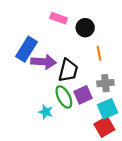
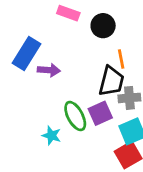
purple arrow: (44, 62) -> (49, 70), size x0.7
black trapezoid: (68, 70) -> (111, 81), moved

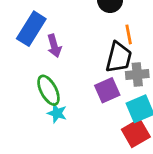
purple arrow: (49, 70) -> (54, 46), turned 70
green ellipse: (75, 116) -> (48, 90), moved

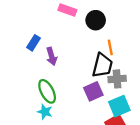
blue rectangle: (31, 29) -> (33, 43), size x0.6
cyan star: (57, 113) -> (45, 112), moved

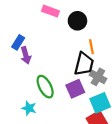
purple arrow: (52, 56) -> (26, 55), moved
gray cross: (117, 79) -> (98, 77), turned 35
green ellipse: (47, 91) -> (45, 87), moved

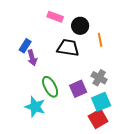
orange line: (91, 47) -> (100, 40), moved
black trapezoid: (84, 64) -> (68, 48), moved, turned -95
cyan star: (29, 108) -> (35, 107), size x1.5

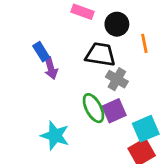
blue rectangle: (25, 46) -> (41, 52), turned -64
gray cross: (99, 78) -> (117, 79), moved
green ellipse: (50, 87) -> (94, 108), moved

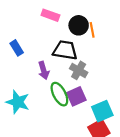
orange line: (144, 43) -> (92, 30), moved
purple arrow: (51, 68) -> (44, 70), moved
cyan star: (55, 136) -> (18, 102), moved

